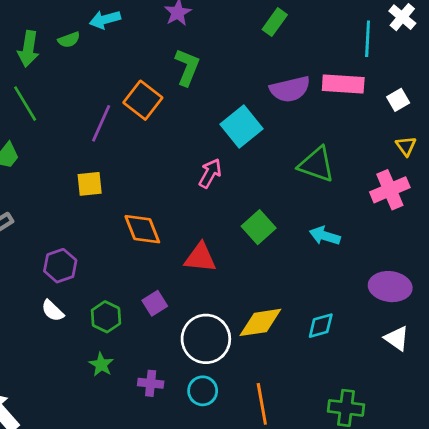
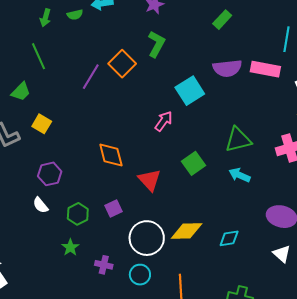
green arrow: (28, 49) -> (45, 18), size x0.7
green triangle: (317, 164) -> (238, 140), moved, turned -40
yellow square: (90, 184) -> (42, 124), moved, turned 30
red triangle: (200, 258) -> (150, 180), turned 35

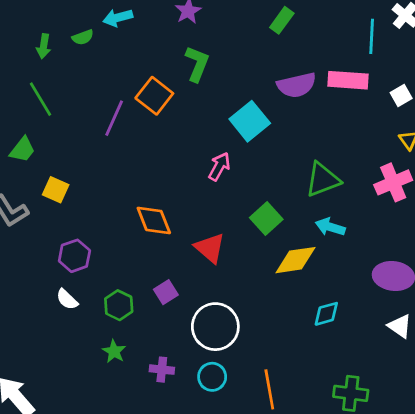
yellow diamond: (187, 231) -> (296, 260), moved

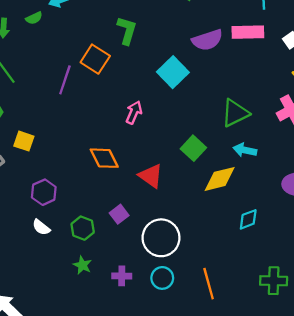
pink arrow: (219, 166) -> (134, 112), moved

